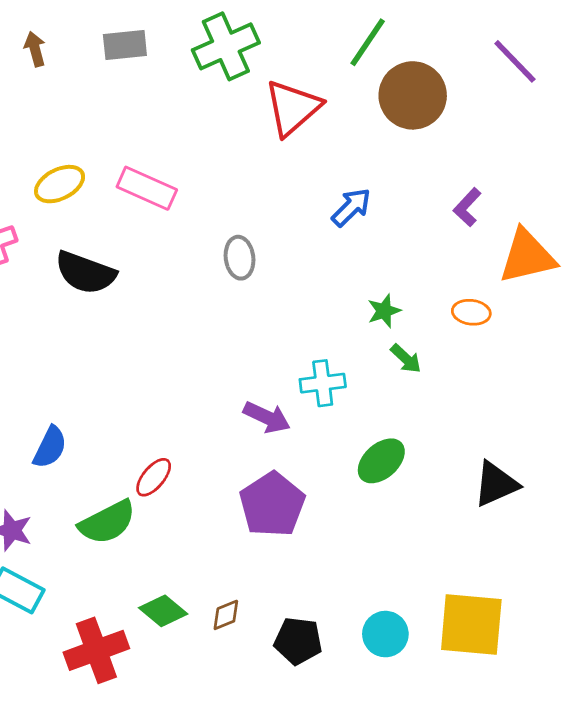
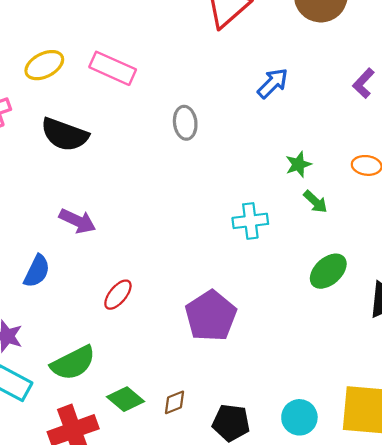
purple arrow: (267, 417) -> (77, 221), moved
green ellipse: (381, 461) -> (328, 271), moved
green semicircle: (107, 522) -> (73, 363), moved

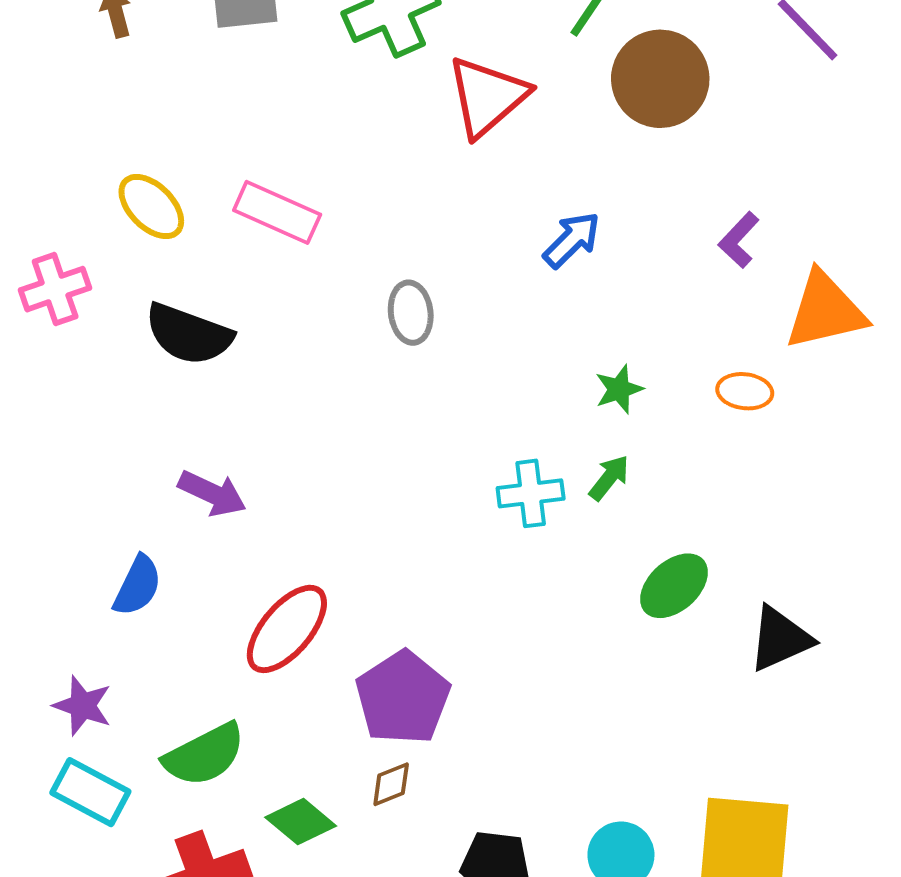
yellow ellipse: (44, 65) -> (151, 207), turned 72
green arrow: (315, 202) -> (609, 478), moved, turned -95
red ellipse: (118, 295) -> (287, 629), size x1.6
purple pentagon: (211, 316) -> (403, 698), moved
brown diamond: (175, 402) -> (391, 784), moved

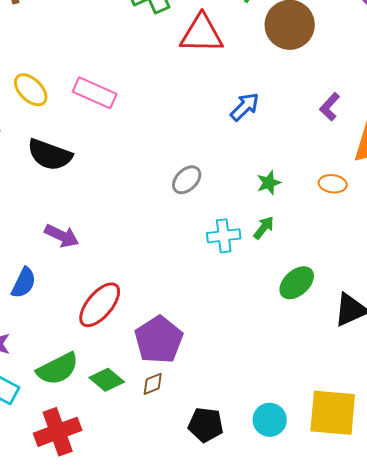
red triangle: (487, 96) -> (202, 34), turned 42
gray ellipse: (411, 313) -> (187, 180), moved, turned 52
green diamond: (301, 822) -> (107, 380), moved

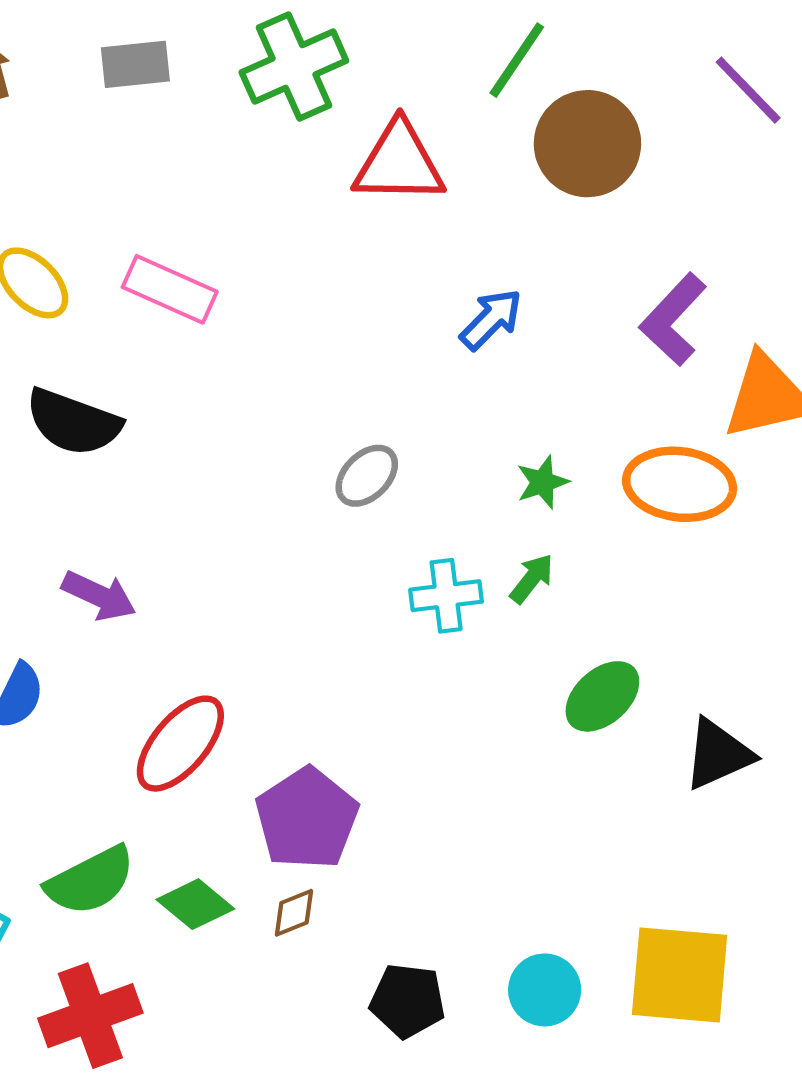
purple L-shape: (330, 107) -> (673, 319), size x1.5
orange ellipse: (333, 184) -> (680, 484), size x1.8

